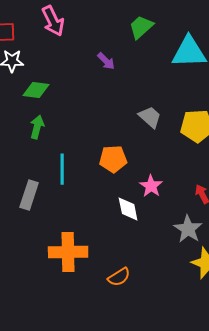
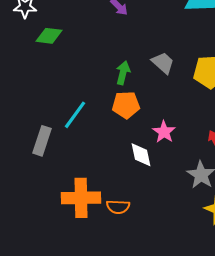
green arrow: (37, 127) -> (123, 73), moved
cyan line: (62, 169) -> (75, 115), turned 36
orange semicircle: (119, 277) -> (118, 207), moved, turned 35

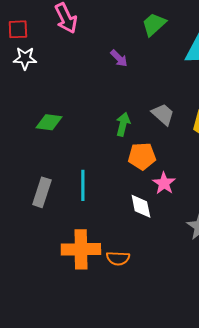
green diamond: (49, 36) -> (49, 122), moved
orange pentagon: (126, 105) -> (142, 156), moved
cyan line: (75, 115) -> (83, 185), moved, turned -36

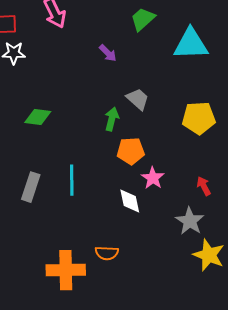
gray trapezoid: (163, 114) -> (138, 99), moved
orange cross: (81, 249) -> (66, 270), moved

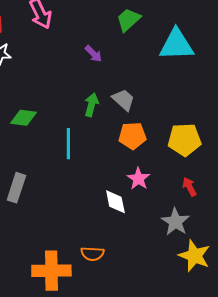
yellow pentagon: (199, 118) -> (184, 140), moved
green arrow: (112, 119) -> (91, 105), moved
orange pentagon: (131, 151) -> (132, 136), moved
cyan line: (72, 180) -> (68, 144), moved

